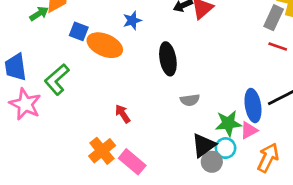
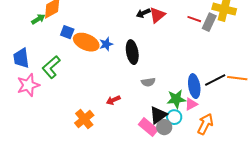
blue star: (132, 20) -> (106, 44), moved
red line: (278, 47) -> (194, 19), moved
pink star: (25, 104) -> (28, 85), turned 30
red arrow: (123, 114) -> (113, 100), moved, turned -80
pink rectangle: (132, 162) -> (148, 127), moved

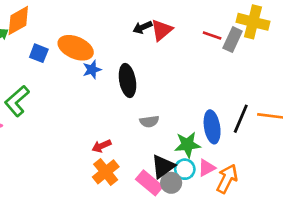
orange ellipse: (86, 42) -> (76, 48), moved
black line: (215, 80) -> (241, 119), turned -40
pink triangle: (191, 104) -> (207, 168), moved
orange cross: (84, 119) -> (106, 172), moved

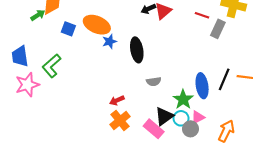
gray rectangle: (233, 40) -> (218, 29), moved
green star: (188, 145) -> (183, 99), turned -30
orange arrow: (227, 179) -> (226, 131), moved
gray circle: (171, 183) -> (190, 129), moved

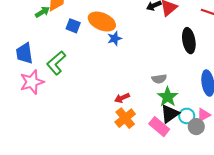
black ellipse: (137, 50) -> (189, 41), moved
green star: (183, 99) -> (168, 97), moved

